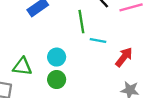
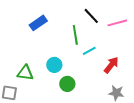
cyan line: (98, 41) -> (89, 51), turned -40
green circle: (57, 80) -> (67, 84), moved

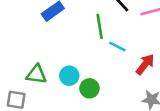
cyan line: (89, 51) -> (117, 47), turned 56
cyan circle: (54, 65) -> (69, 76), moved

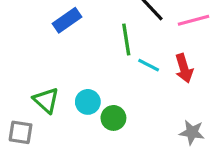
red arrow: (145, 64) -> (184, 68), moved, turned 125
green triangle: (36, 74) -> (46, 100), turned 35

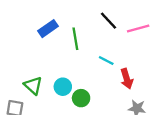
green line: (126, 39) -> (75, 39), moved
red arrow: (184, 68) -> (127, 79), moved

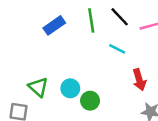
green line: (75, 39) -> (91, 20), moved
cyan line: (106, 60) -> (117, 49), moved

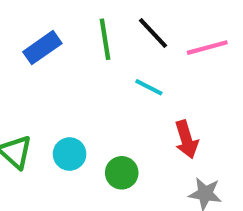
green circle: (90, 101) -> (122, 173), moved

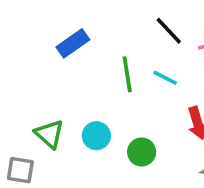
green line: (105, 39) -> (127, 74), moved

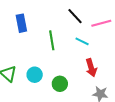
blue rectangle: (73, 43) -> (21, 23), turned -66
cyan line: (165, 78) -> (82, 41), moved

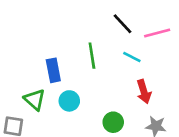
blue rectangle: (21, 23) -> (53, 70), moved
green circle: (60, 84) -> (113, 122), moved

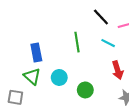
blue rectangle: (53, 70) -> (36, 52), moved
green circle: (113, 122) -> (85, 90), moved

